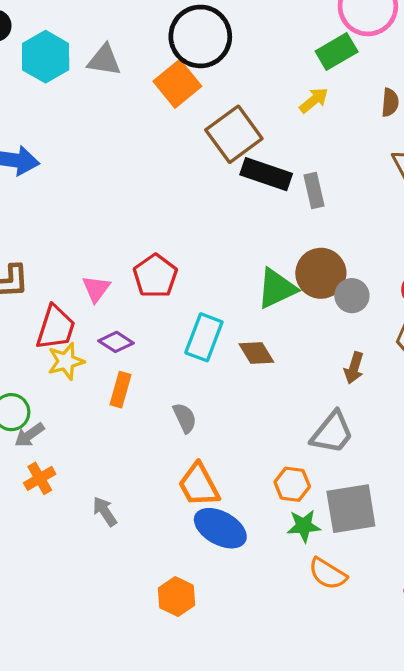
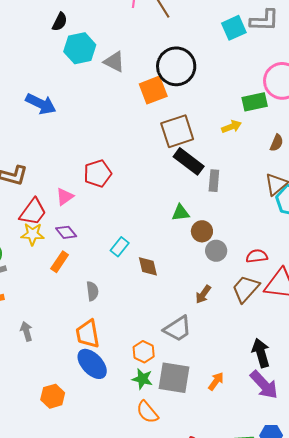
brown circle: (321, 273) -> (202, 231), size x0.7
red pentagon: (155, 276) -> (98, 173), moved
green triangle: (277, 289) -> (181, 213), moved, size x0.7
cyan rectangle: (204, 337) -> (120, 247), size x0.7

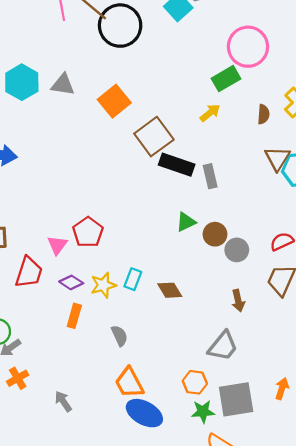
black circle: (176, 66) -> (120, 26), moved
red pentagon: (98, 173) -> (88, 232), moved
yellow star: (32, 234) -> (103, 285), moved
brown arrow: (203, 294) -> (238, 301), turned -30

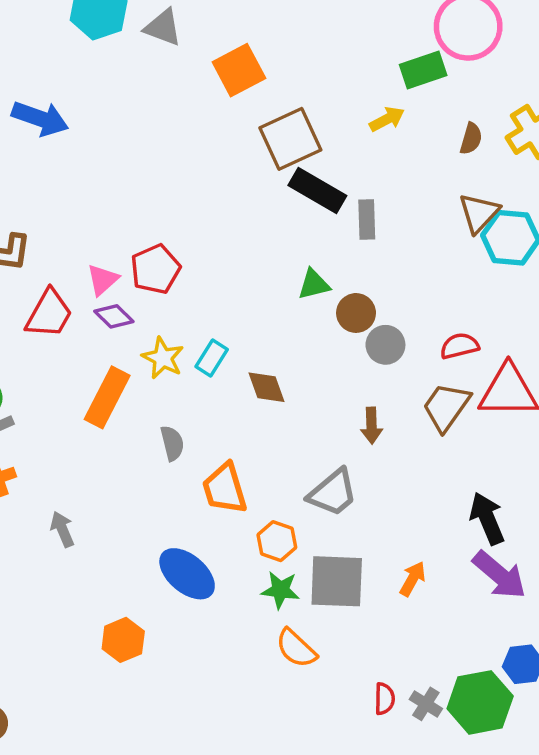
purple diamond: (71, 282) -> (114, 316), moved
yellow star: (103, 285) -> (163, 358), turned 30
orange rectangle: (74, 316) -> (107, 397), size x1.5
orange trapezoid: (129, 383) -> (225, 489), moved

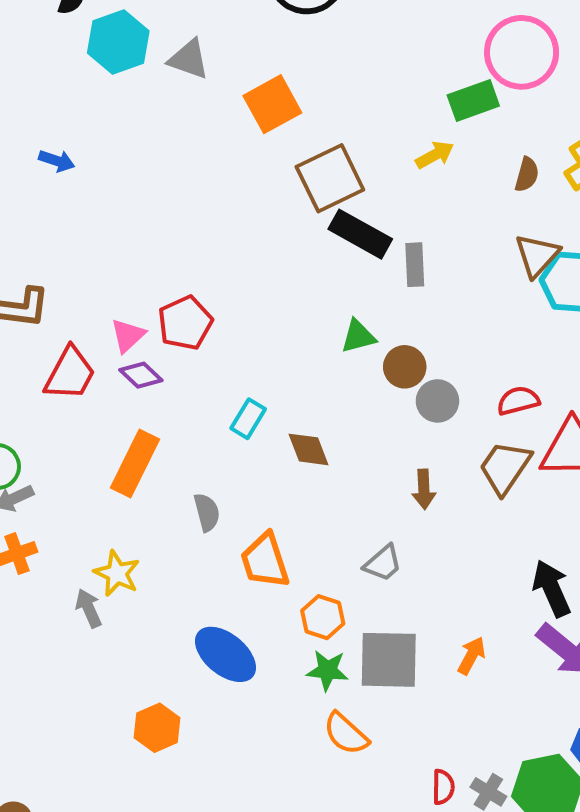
blue arrow: (40, 118) -> (57, 161), size x0.6
yellow star: (163, 358) -> (117, 573), moved
gray trapezoid: (333, 493) -> (383, 563), size x0.7

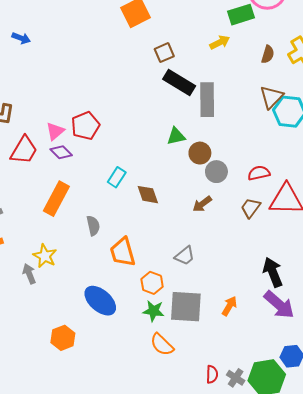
brown square: (330, 178) -> (164, 53), size x0.6
gray rectangle: (415, 265) -> (207, 100), size x1.5
brown trapezoid: (505, 467) -> (251, 208), size x0.7
brown arrow: (424, 489) -> (202, 204), moved, turned 54

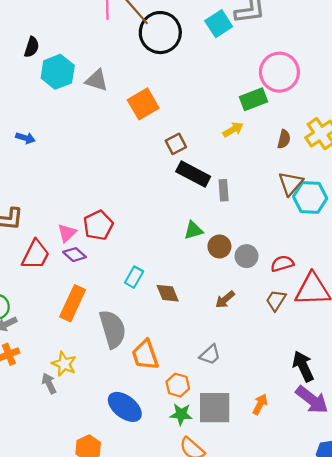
gray rectangle: (207, 100) -> (224, 190), size x0.6
gray circle: (216, 172) -> (247, 256), moved
gray semicircle: (93, 226) -> (113, 329), size x1.8

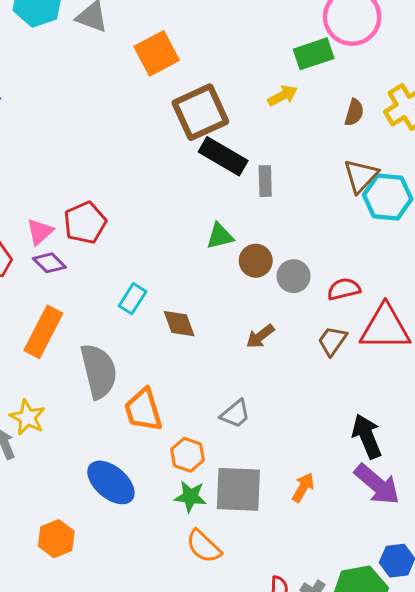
brown square: (176, 144) -> (200, 112), size x1.8

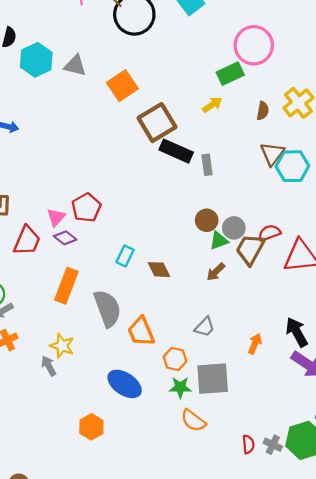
green triangle: (220, 236) -> (219, 241), moved
brown trapezoid: (332, 341) -> (250, 249), moved, size x1.5
orange arrow: (303, 487) -> (255, 344), moved

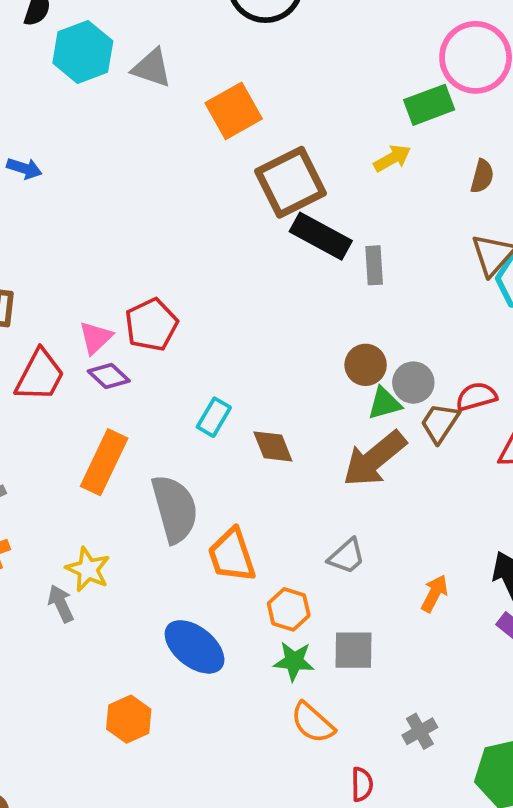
brown trapezoid: (250, 249) -> (440, 423), size x0.7
brown arrow: (216, 272) -> (374, 459), size x1.8
gray square: (213, 379) -> (353, 650), size x0.7
red semicircle: (248, 444) -> (362, 784), moved
gray cross: (273, 445) -> (420, 731), moved, turned 30

